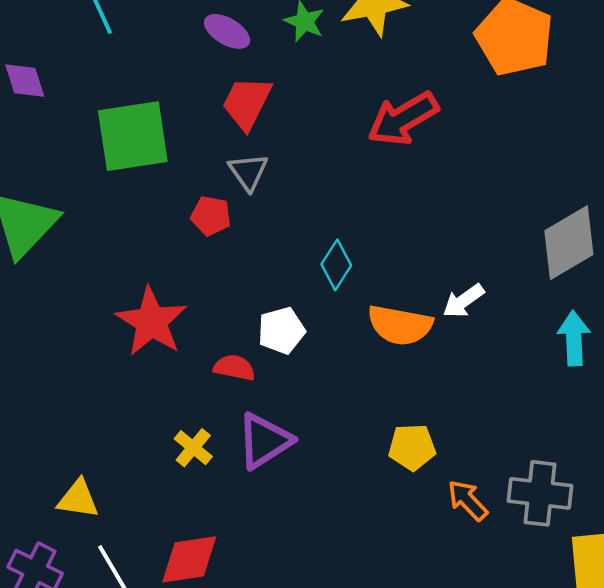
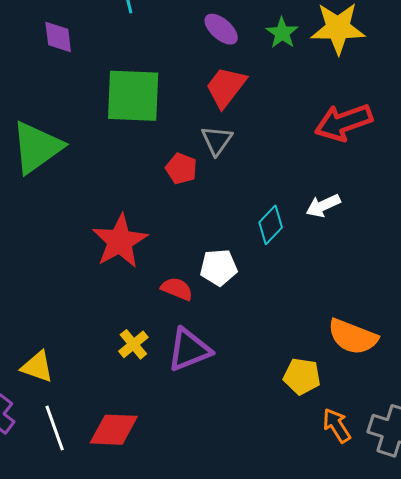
white arrow: (463, 301) -> (323, 206), moved
orange semicircle: (400, 325) -> (353, 337), moved

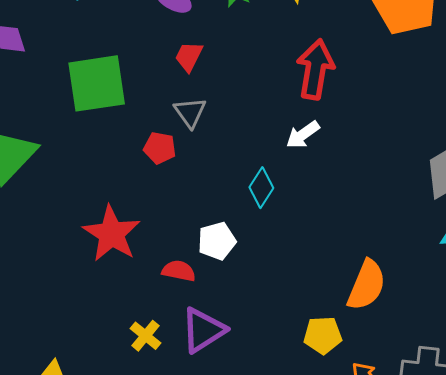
red trapezoid: (226, 87) -> (189, 56), size x0.7
red arrow: (343, 122) -> (315, 69), turned 130
white arrow: (323, 206) -> (303, 135), moved
orange semicircle: (353, 337) -> (367, 285), turned -78

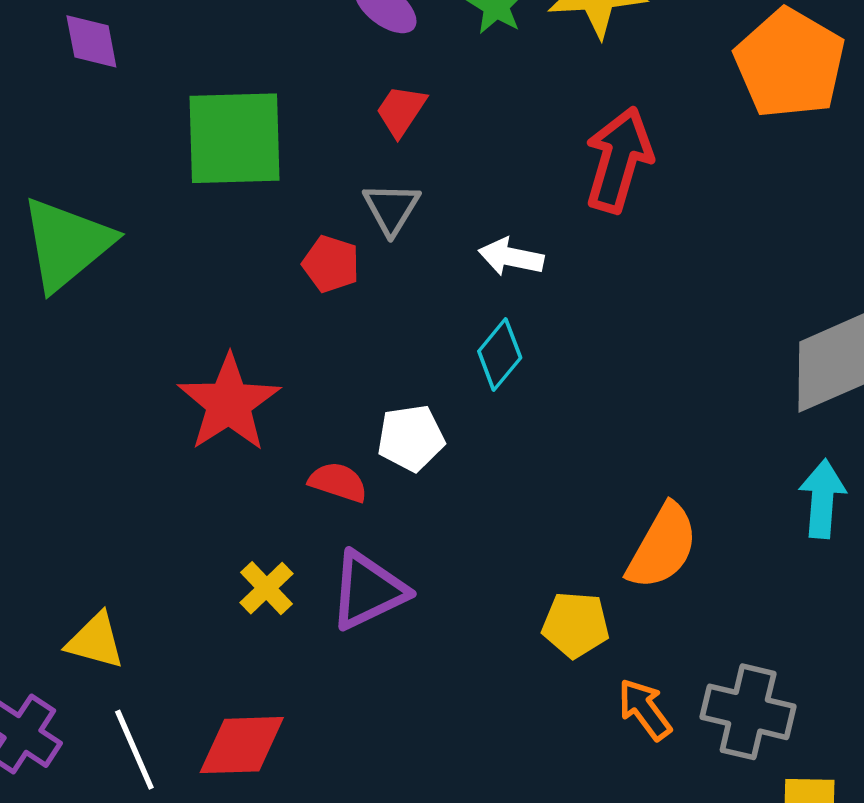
white arrow: (303, 135) -> (511, 257), moved, turned 40

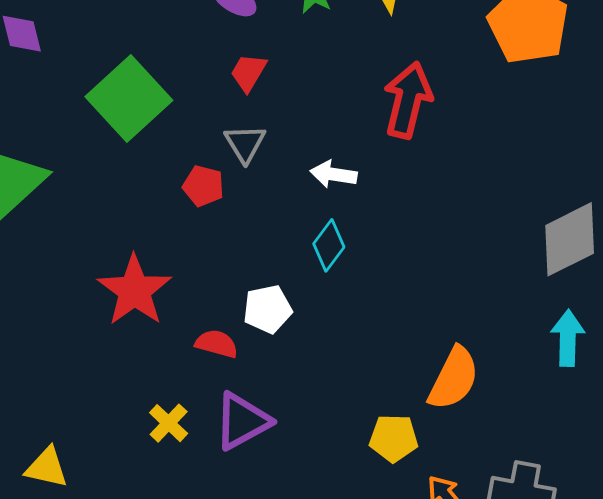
green square: (235, 138) -> (129, 98), turned -38

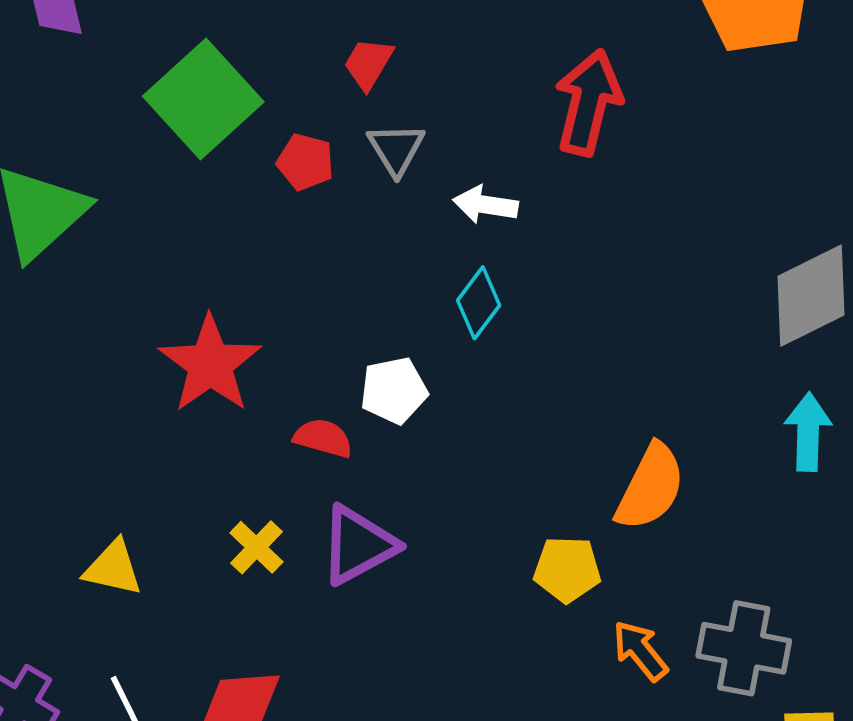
gray triangle: (245, 143) -> (396, 149), moved
red pentagon: (203, 186) -> (305, 162), moved
yellow triangle: (47, 468) -> (113, 568), moved

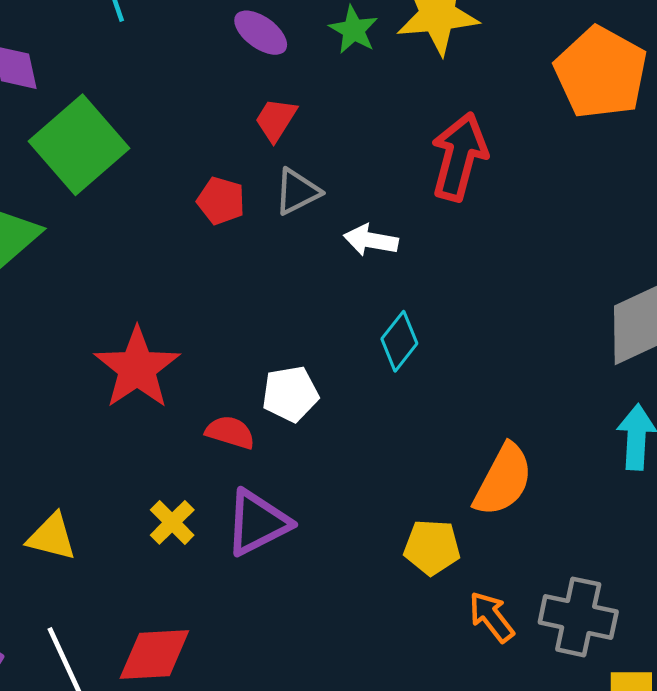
green square: (203, 99) -> (79, 145), moved
gray triangle: (396, 149) -> (297, 192), turned 33
cyan diamond: (479, 303) -> (399, 341), moved

